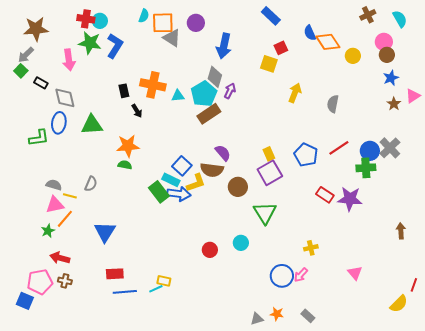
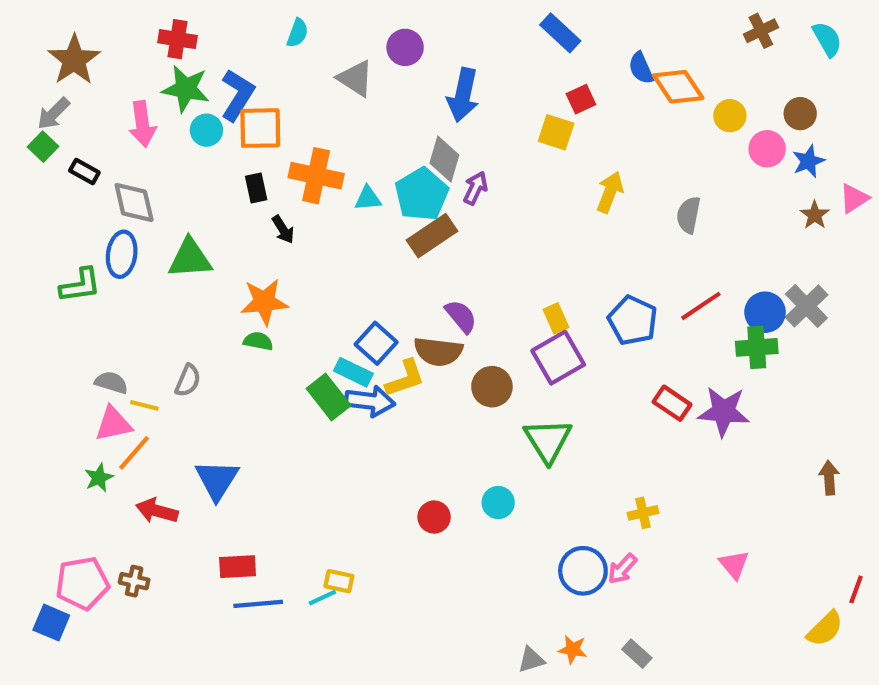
cyan circle: (100, 21) -> (206, 130), moved
orange square: (163, 23) -> (260, 128), moved
brown star: (36, 29) -> (74, 60), turned -30
pink circle: (384, 42) -> (767, 149), moved
red arrow: (60, 258) -> (157, 511), moved

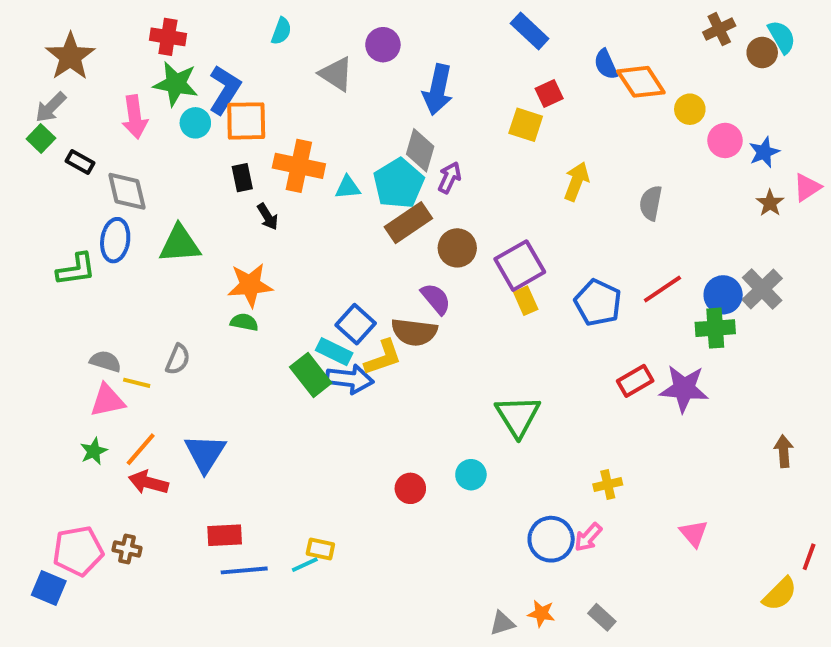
brown circle: (800, 114) -> (762, 53), moved
purple square: (558, 358) -> (520, 266), moved
brown circle: (492, 387) -> (457, 248), moved
red rectangle: (672, 403) -> (635, 381), turned -64
orange line: (134, 453) -> (141, 449), moved

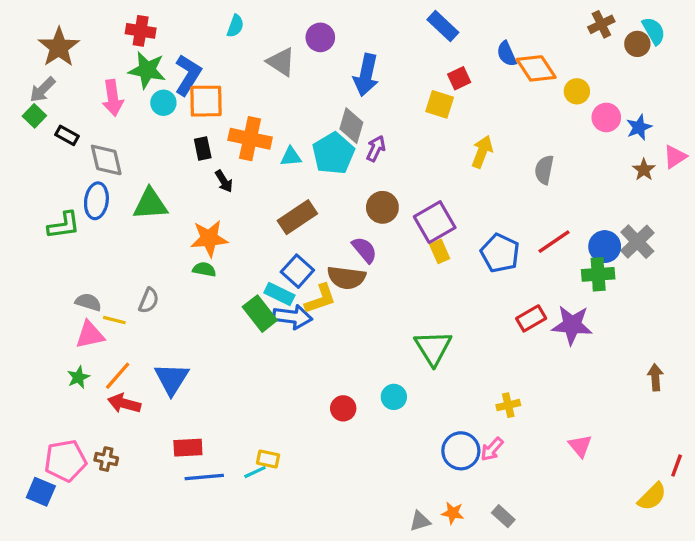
brown rectangle: (408, 223) -> (297, 217), moved

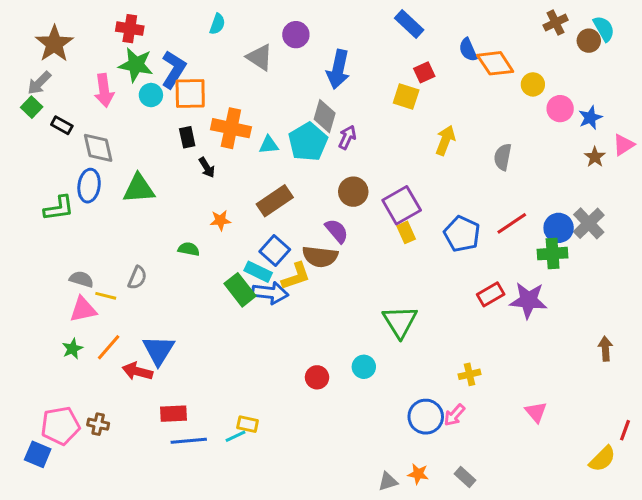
orange star: (209, 238) -> (220, 220), moved, size x0.6
red arrow: (124, 403) -> (137, 371), moved

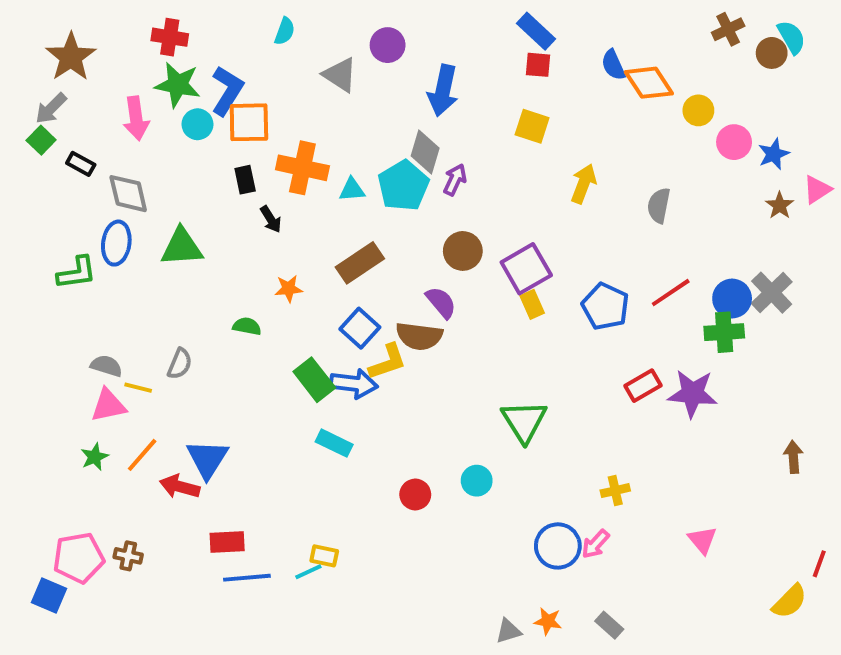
red square: (424, 72) -> (538, 65), moved, turned 30
cyan rectangle: (258, 272) -> (334, 443), moved

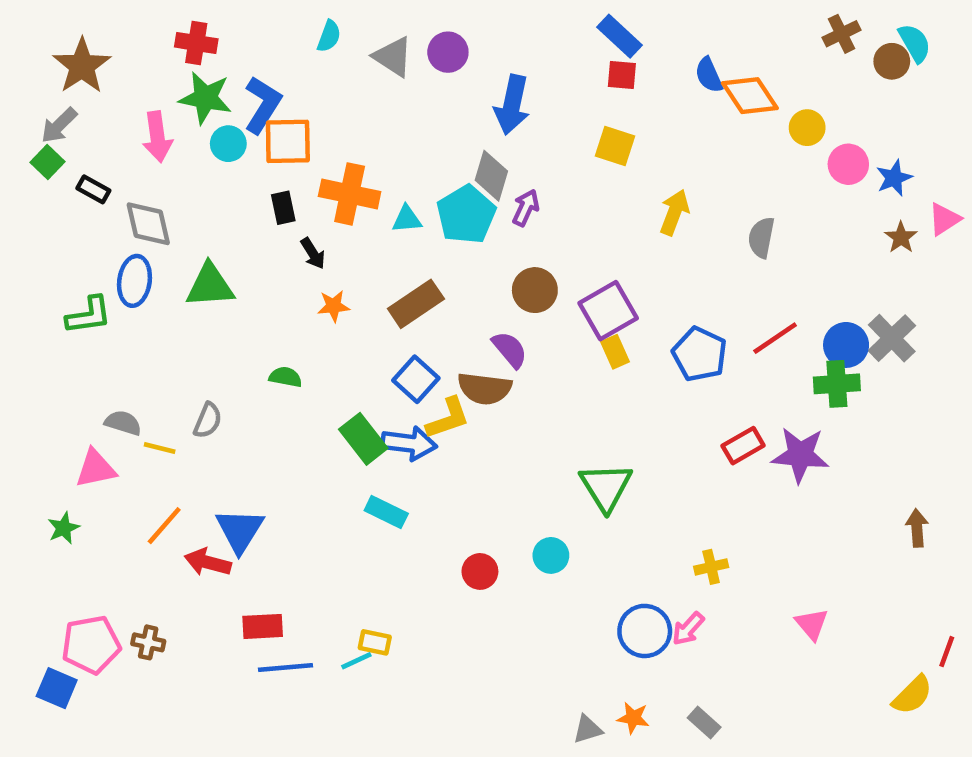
gray triangle: (340, 75) -> (393, 57), moved
orange star: (289, 289) -> (334, 306), moved
pink triangle: (108, 405) -> (96, 469), moved
green star: (95, 457) -> (64, 528), moved

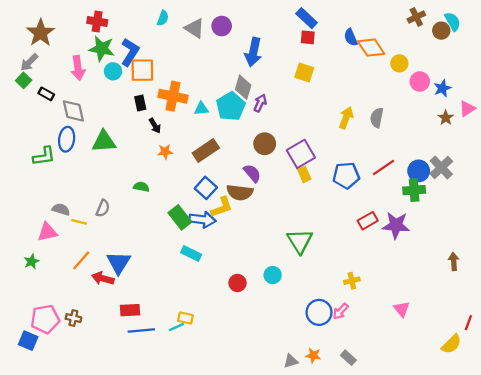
yellow arrow: (674, 212) -> (346, 118), moved
blue pentagon: (700, 354) -> (346, 175), turned -30

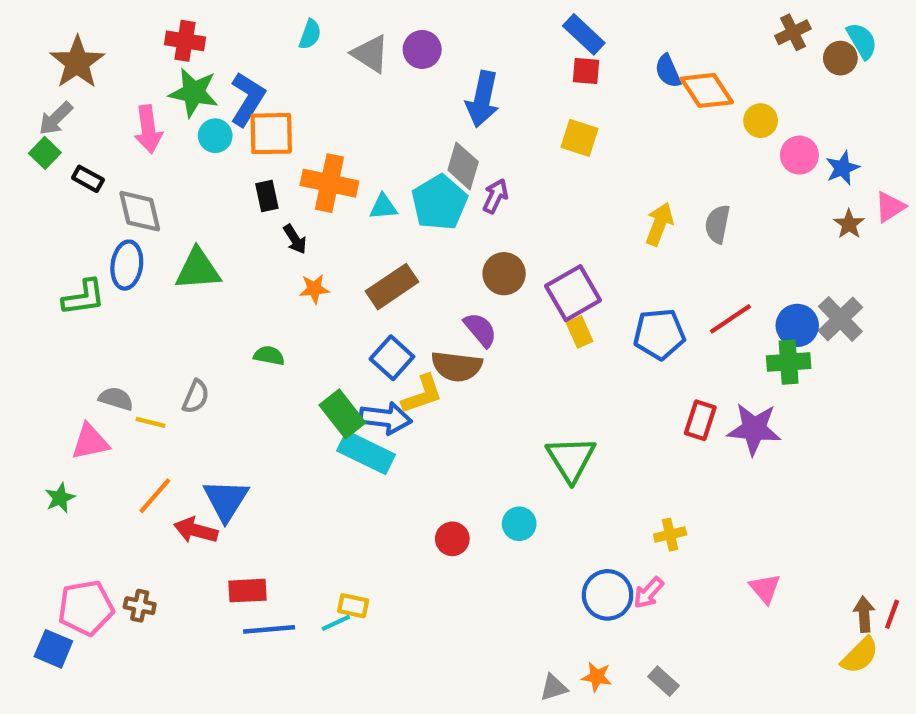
red rectangle: (368, 221) -> (700, 420), turned -42
cyan rectangle: (191, 254) -> (366, 453), moved, size x1.4
brown arrow: (454, 261) -> (864, 614), moved

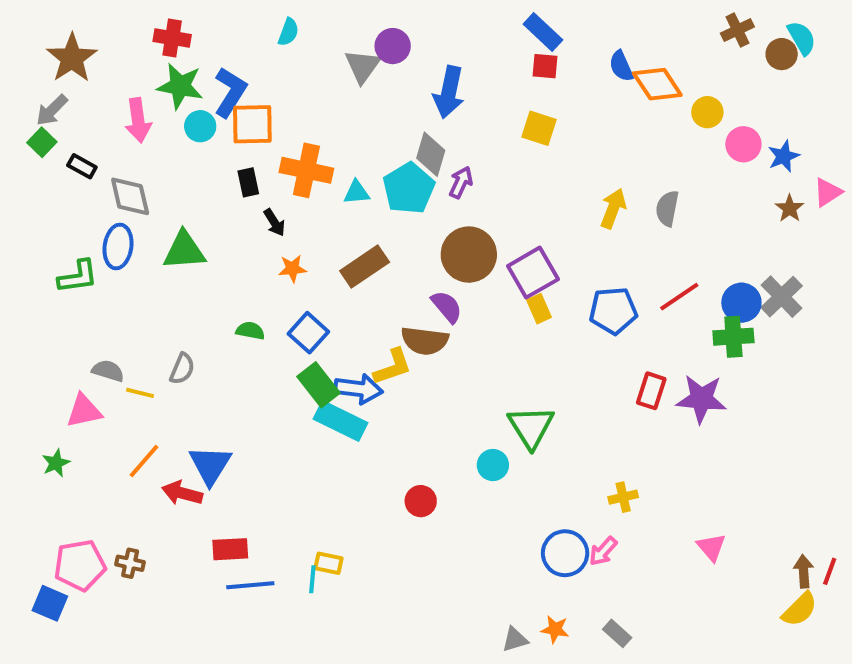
gray triangle: (370, 54) -> (363, 66), moved, turned 33
brown circle: (504, 274) -> (469, 255), size x1.4
blue square: (392, 358) -> (308, 333), moved
cyan circle: (519, 524) -> (493, 465), moved
cyan line: (336, 623) -> (312, 579), turned -60

